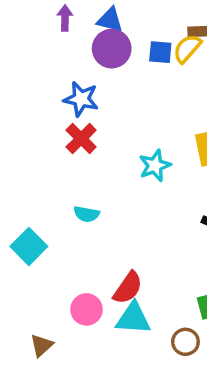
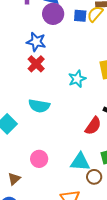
cyan semicircle: (86, 214) -> (39, 106), size x1.5
red semicircle: (128, 288) -> (93, 126), moved
cyan triangle: (133, 318) -> (80, 162), moved

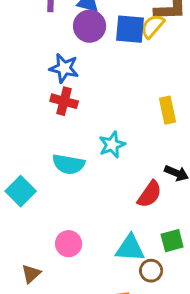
blue square: (80, 16) -> (130, 29), size x1.5
red cross: (36, 64) -> (64, 101), turned -30
cyan star: (77, 79) -> (112, 145), moved

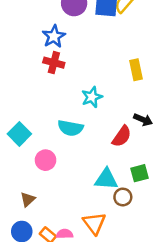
blue star: (64, 68) -> (54, 36), turned 30
cyan semicircle: (69, 164) -> (71, 128), moved
pink circle: (69, 244) -> (46, 160), moved

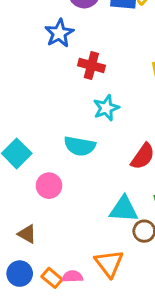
red cross: (54, 63) -> (91, 65), moved
brown triangle: (28, 199) -> (27, 234), turned -49

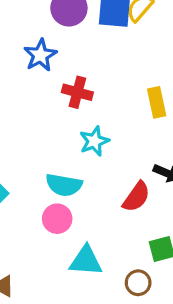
pink circle: (49, 186) -> (57, 219), moved
cyan triangle: (124, 209) -> (86, 261), moved

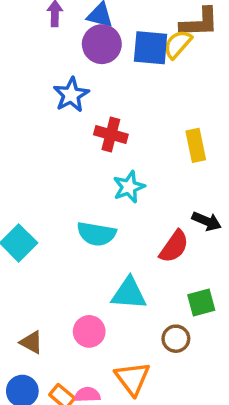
pink circle: (57, 219) -> (89, 331), moved
cyan triangle: (86, 261) -> (129, 293), moved

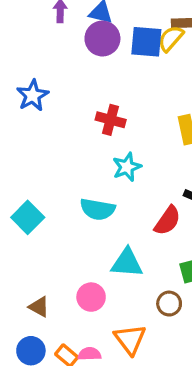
blue star: (71, 95) -> (33, 95), moved

